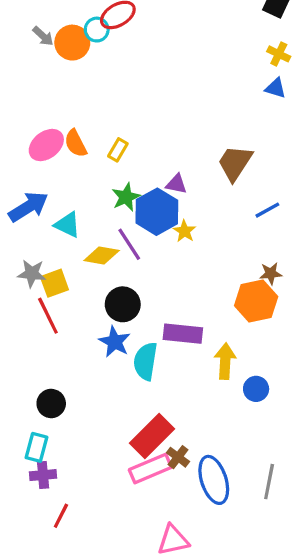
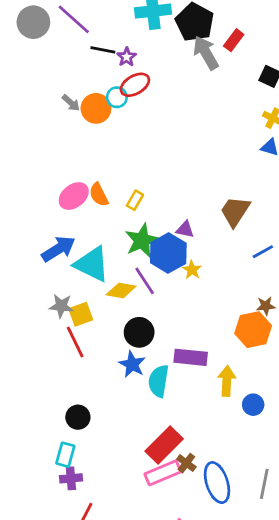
green star: (126, 197) -> (142, 241), size x1.4
cyan triangle: (67, 225) -> (92, 264), size x1.6

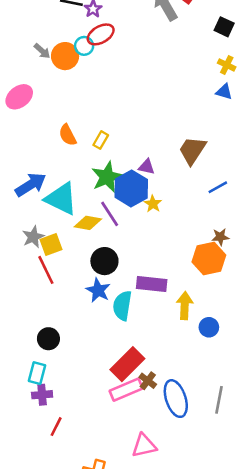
pink ellipse: (74, 196) -> (19, 97), moved
gray star: (61, 306) -> (33, 237), turned -30

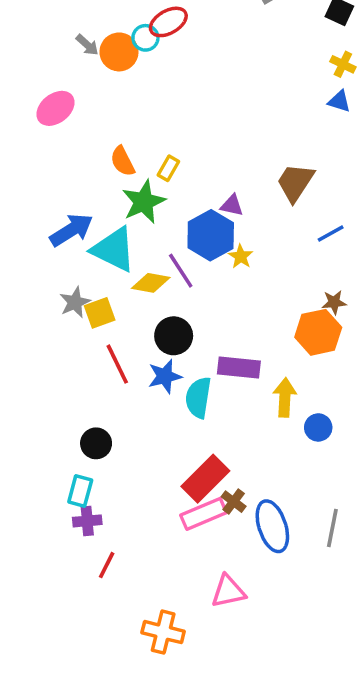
green star: (107, 177) -> (144, 202), moved
red line: (46, 270) -> (117, 364), moved
blue star: (98, 290) -> (165, 376), turned 30

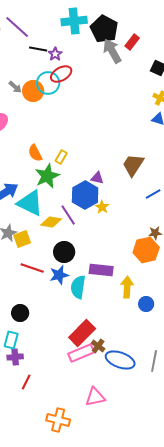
cyan circle: (145, 38) -> (48, 83), size x1.5
red line: (117, 364) -> (32, 268), turned -45
blue ellipse: (272, 526) -> (120, 360), turned -52

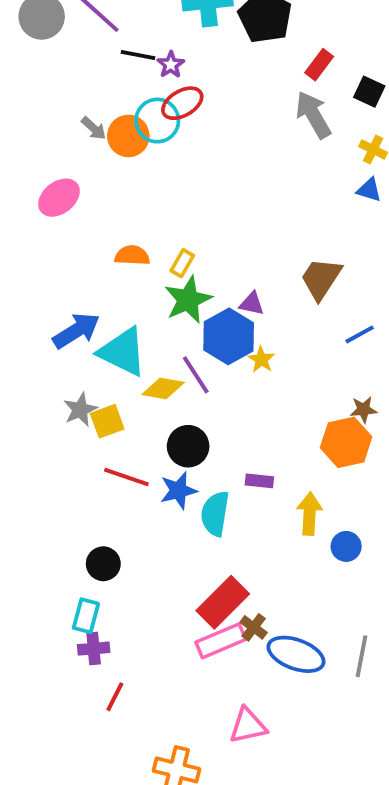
red rectangle: (132, 42) -> (319, 65), moved
gray arrow: (112, 51) -> (313, 115), moved
orange semicircle: (35, 153) -> (132, 255), turned 120
green star: (47, 176) -> (188, 300), moved
purple rectangle: (101, 270) -> (259, 481), size x0.6

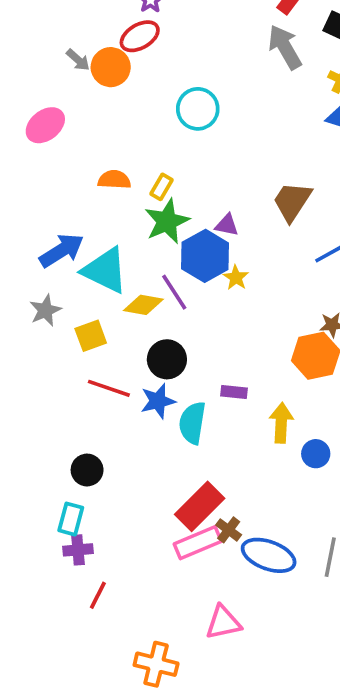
red ellipse: (182, 103) -> (140, 36), moved
cyan circle: (157, 121) -> (198, 109), moved
gray star: (80, 410) -> (45, 310), moved

